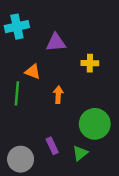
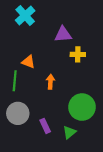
cyan cross: (17, 27) -> (25, 15), moved, turned -30
purple triangle: (56, 42) -> (63, 34), moved
gray circle: (21, 159) -> (18, 113), moved

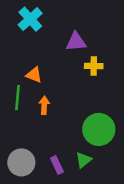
orange arrow: (50, 82) -> (44, 105), moved
gray circle: (18, 113) -> (21, 162), moved
purple rectangle: (45, 126) -> (57, 165), moved

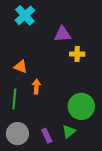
orange triangle: (34, 75) -> (21, 67), moved
green line: (18, 98) -> (14, 99), moved

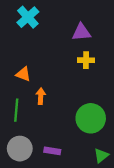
purple triangle: (62, 34) -> (81, 32), moved
green triangle: (69, 131) -> (101, 156), moved
purple rectangle: (47, 136) -> (52, 151), turned -56

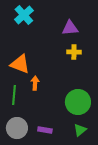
orange triangle: (23, 74) -> (20, 64), size x1.5
green triangle: (101, 156) -> (80, 130), moved

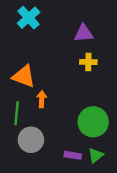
gray circle: (17, 128) -> (31, 140), moved
purple rectangle: (45, 130) -> (73, 155), moved

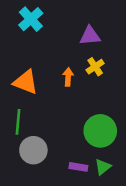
yellow cross: (88, 62) -> (95, 67), turned -35
orange arrow: (42, 99) -> (68, 77), moved

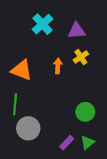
cyan cross: (31, 19) -> (43, 24), moved
green circle: (100, 131) -> (85, 112), size x0.7
purple rectangle: (78, 167) -> (67, 143), turned -56

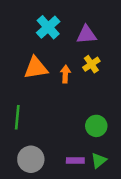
orange triangle: (22, 70) -> (36, 68), moved, turned -30
gray circle: (28, 128) -> (31, 159), moved
purple rectangle: (67, 143) -> (75, 160), turned 48

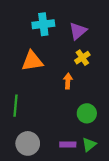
cyan cross: (48, 27) -> (43, 24), turned 35
purple triangle: (86, 35) -> (78, 31), turned -36
orange arrow: (65, 74) -> (68, 81), moved

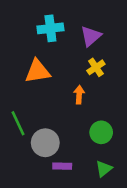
green line: (15, 106) -> (18, 123), turned -30
gray circle: (28, 143) -> (45, 143), moved
purple rectangle: (68, 145) -> (62, 166), moved

